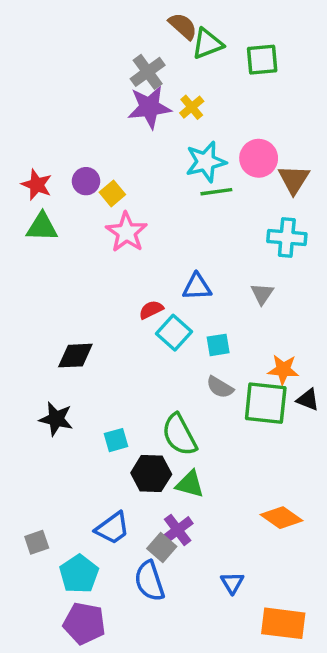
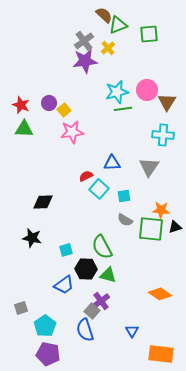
yellow cross: (192, 107) -> (108, 48), moved
pink star: (127, 232) -> (72, 132), turned 30
gray triangle: (262, 294) -> (149, 167), size x1.5
black triangle: (308, 400) -> (175, 227), turned -40
blue trapezoid: (112, 528) -> (64, 285), moved

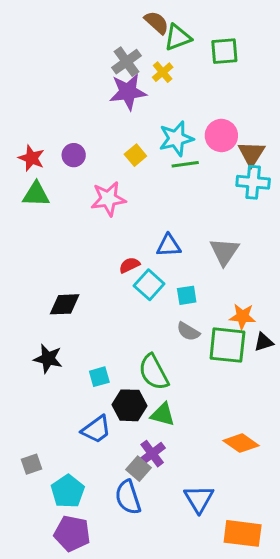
yellow square: (64, 110) -> (135, 155), moved
cyan cross: (163, 135) -> (253, 182), moved
blue triangle: (132, 331) -> (199, 499), size x1.5

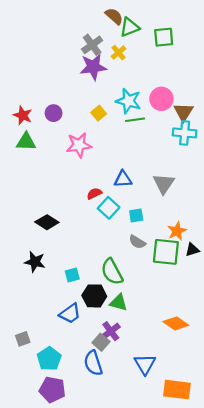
cyan star: (176, 139) -> (128, 101), turned 30
black diamond: (65, 304) -> (47, 222), turned 35
orange star: (243, 316) -> (177, 231), turned -30

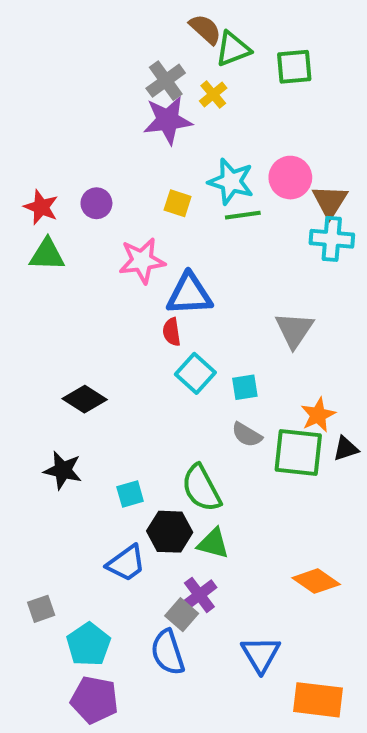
yellow square: (99, 113) -> (178, 203), turned -32
blue triangle: (123, 179) -> (189, 294), moved, size x1.4
red semicircle: (94, 194) -> (172, 332), moved, turned -72

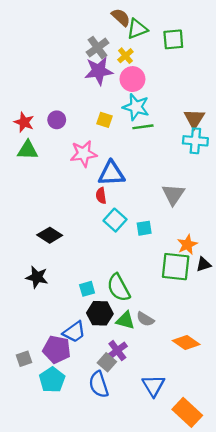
pink circle: (290, 178) -> (132, 79), moved
gray semicircle: (247, 435) -> (145, 319), moved
cyan square: (130, 494) -> (87, 289), moved
purple pentagon: (94, 700) -> (57, 349), moved
orange rectangle: (318, 700) -> (187, 412), turned 36

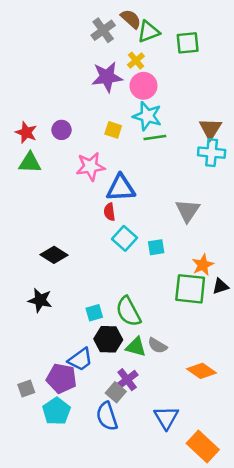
gray cross: (98, 48) -> (103, 30), moved

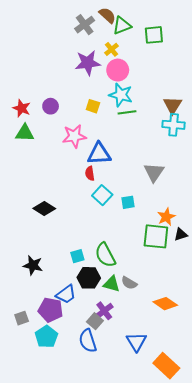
black star: (40, 300) -> (33, 265), moved

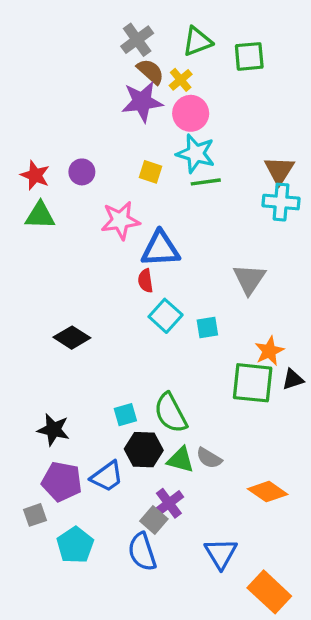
brown semicircle: (107, 15) -> (150, 72), moved
purple pentagon: (51, 310) -> (62, 481), moved

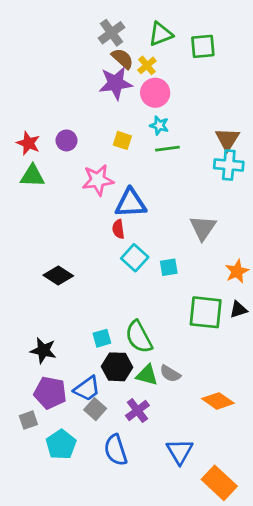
cyan star: (196, 154) -> (159, 125), size x0.6
orange star: (269, 351) -> (237, 271), moved
gray square: (154, 520) -> (95, 409), moved

